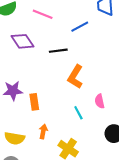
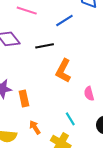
cyan line: (78, 113) -> (70, 119), moved
orange arrow: (43, 131) -> (35, 127), turned -40

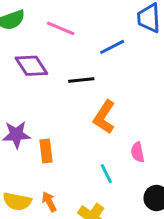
cyan line: (70, 119) -> (106, 174), moved
orange arrow: (35, 127) -> (49, 202), moved

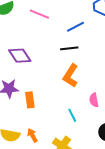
purple diamond: (31, 66) -> (20, 56), moved
black line: (81, 80) -> (69, 48), moved

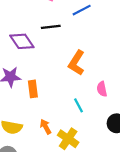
black line: (69, 48) -> (51, 27), moved
orange arrow: (32, 135) -> (46, 127), moved

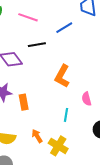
cyan line: (79, 105) -> (66, 115), turned 40

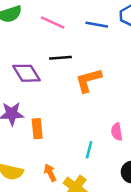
blue line: (64, 28) -> (97, 25), moved, turned 36
orange L-shape: (62, 76) -> (88, 80), moved, turned 40

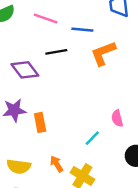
blue line: (97, 25) -> (82, 30), moved
orange L-shape: (88, 80) -> (103, 53), moved
cyan line: (89, 150) -> (92, 138), turned 35

